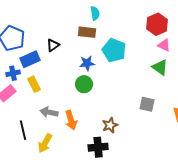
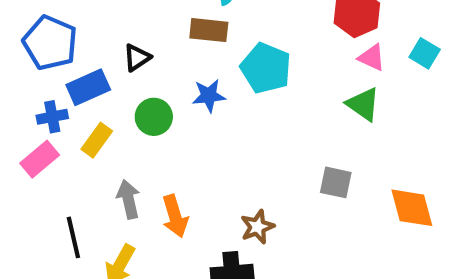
yellow rectangle: (34, 84) -> (97, 140), turned 63
green circle: (84, 84) -> (154, 117), moved
gray arrow: (49, 112) -> (128, 199), turned 66

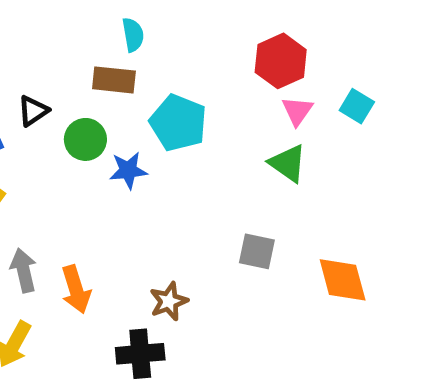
pink triangle: (372, 58) -> (297, 111), turned 40
blue star: (209, 96) -> (128, 170), moved
green circle: (154, 117) -> (85, 139), moved

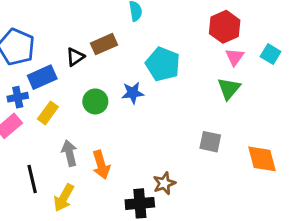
brown rectangle: (114, 80) -> (104, 44), moved, turned -30
green circle: (85, 139) -> (95, 101), moved
green triangle: (288, 163) -> (229, 89), turned 35
brown star: (169, 301) -> (164, 183), moved

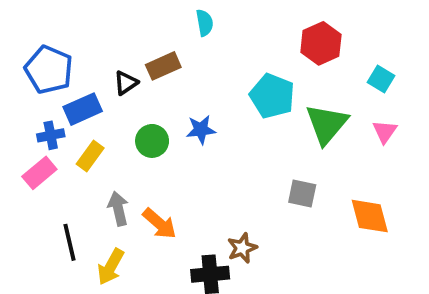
pink triangle: (235, 57) -> (385, 132), moved
cyan pentagon: (163, 64) -> (272, 96), moved
green triangle: (229, 89) -> (327, 124), size x1.4
orange arrow: (101, 165) -> (160, 224), turned -32

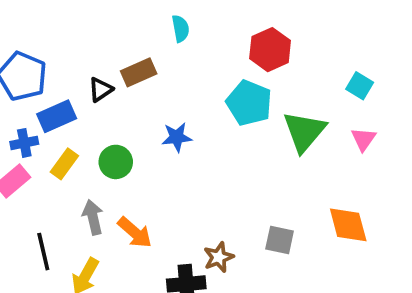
red hexagon: (321, 43) -> (270, 50), moved
green circle: (152, 141) -> (116, 162), moved
gray square: (302, 194) -> (280, 240), moved

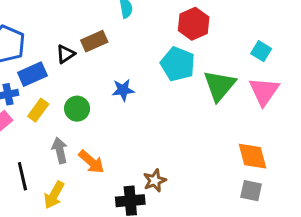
pink triangle: (363, 139) -> (264, 91), size x1.6
gray square: (280, 240) -> (251, 191), moved

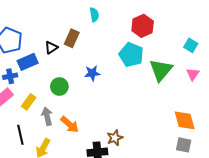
brown rectangle: (94, 41) -> (72, 38), turned -42
pink triangle: (264, 91) -> (193, 74), size x0.6
yellow rectangle: (38, 110) -> (29, 102), moved

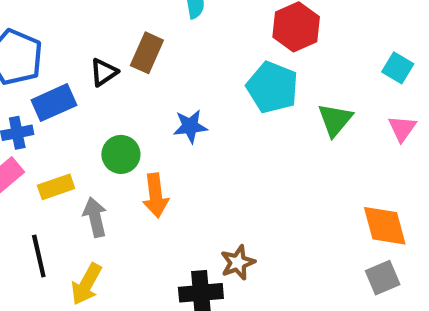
green triangle: (161, 70) -> (335, 120), size x0.7
yellow rectangle: (29, 102) -> (56, 187), turned 35
orange arrow: (70, 124) -> (156, 196), moved, turned 42
gray square: (184, 145) -> (383, 278), turned -35

